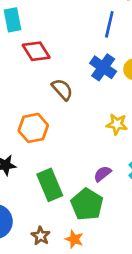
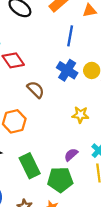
green pentagon: (87, 204) -> (60, 180), turned -30

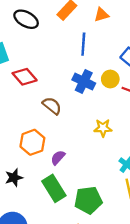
purple semicircle: (71, 155) -> (58, 157), moved

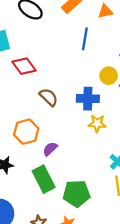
blue cross: (84, 81) -> (88, 99), moved, turned -30

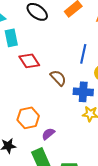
blue line: (85, 39) -> (83, 54), moved
brown semicircle: (49, 97) -> (58, 78), moved

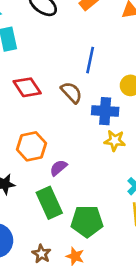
blue line: (83, 54) -> (90, 60), moved
red diamond: (29, 61) -> (27, 87), moved

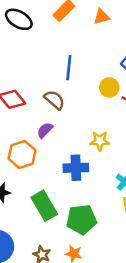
blue cross: (105, 111) -> (76, 168), moved
purple semicircle: (58, 168) -> (45, 130), moved

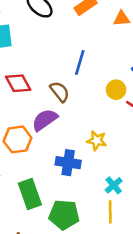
purple semicircle: (45, 130) -> (45, 120), size x1.5

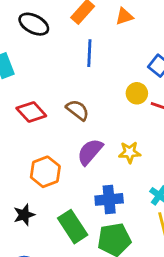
blue line: (80, 63) -> (89, 53), moved
purple semicircle: (45, 120) -> (90, 152), moved
blue cross: (68, 163) -> (109, 199), moved

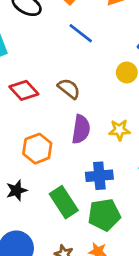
blue line: (89, 53) -> (81, 33), turned -55
purple semicircle: (90, 152) -> (81, 129), turned 148

